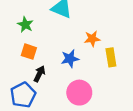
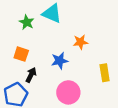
green star: (25, 25) -> (27, 22), moved
yellow rectangle: (111, 57) -> (105, 73), moved

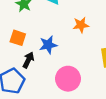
blue star: (60, 61) -> (48, 45), moved

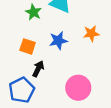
blue star: (48, 45) -> (58, 41), moved

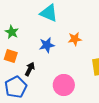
green star: (33, 12) -> (12, 32), moved
orange square: (28, 46) -> (11, 56), moved

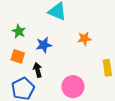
blue star: (47, 45) -> (44, 45), moved
black arrow: (30, 69) -> (38, 70), turned -40

